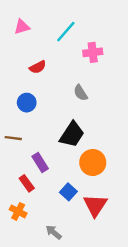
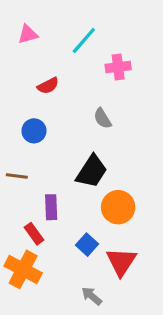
purple rectangle: (40, 163) -> (51, 207), turned 30
orange cross: (18, 211) -> (23, 269), size x1.6
gray arrow: (54, 232) -> (92, 296), moved

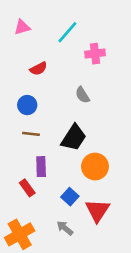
brown line: (17, 176) -> (31, 134), moved
orange cross: (23, 269) -> (20, 234), moved, turned 32
gray arrow: (92, 296) -> (65, 228), moved

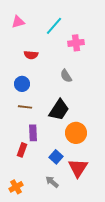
red semicircle: (39, 69) -> (31, 55), turned 32
red rectangle: (27, 188) -> (22, 150), turned 56
orange cross: (20, 234) -> (16, 187), size x0.6

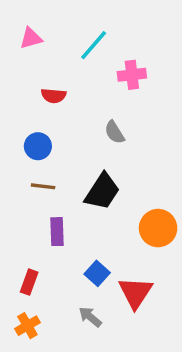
orange circle: (76, 133) -> (158, 228), moved
red rectangle: (22, 150) -> (29, 282), moved

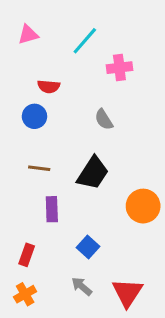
blue circle: (38, 146) -> (34, 116), moved
red triangle: (135, 293) -> (127, 293), moved

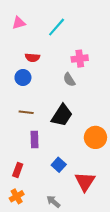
pink cross: (119, 68) -> (80, 59), moved
gray arrow: (82, 286) -> (53, 202), moved
red triangle: (127, 293) -> (85, 182), moved

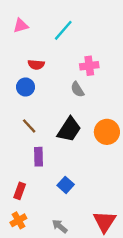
brown line: (26, 112) -> (29, 126), turned 40
orange circle: (95, 137) -> (107, 132), moved
red triangle: (85, 182) -> (105, 222), moved

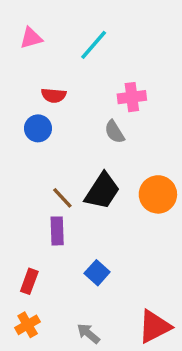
brown line: (29, 126) -> (62, 198), moved
red triangle: (105, 222) -> (154, 327), turned 30

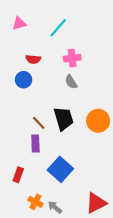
pink cross: (132, 97) -> (72, 58), moved
black trapezoid: (102, 191) -> (64, 119), turned -50
blue square: (97, 273) -> (60, 169), size x1.6
orange cross: (28, 325) -> (35, 202), moved, turned -32

